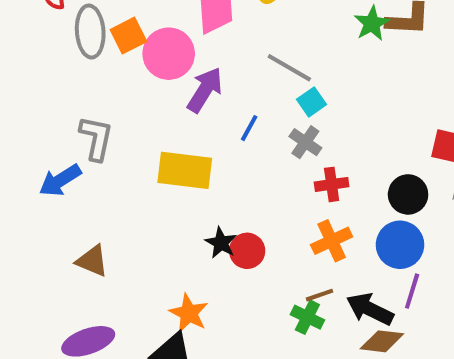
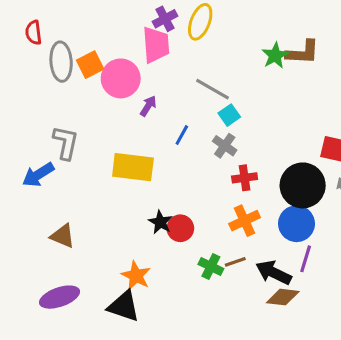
purple arrow: (205, 90) -> (148, 106), size x0.6
black circle: (408, 194) -> (303, 185), size x1.5
green cross: (307, 317) -> (211, 266), moved

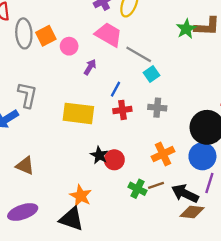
pink trapezoid: (156, 45) -> (109, 35), moved, turned -56
pink circle: (121, 78) -> (69, 46), size x0.6
gray cross: (225, 146) -> (157, 108), moved, turned -30
red cross: (245, 178) -> (122, 110), moved

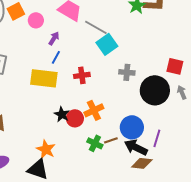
cyan square: (151, 74) -> (107, 44), size x1.5
blue line: (115, 89) -> (56, 57), moved
gray cross: (157, 108) -> (127, 72), moved
orange cross: (163, 154) -> (94, 110), moved
blue circle: (202, 156) -> (132, 127), moved

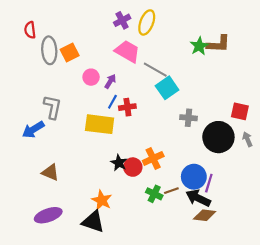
pink circle: (36, 20) -> (91, 77), moved
red cross: (82, 75) -> (127, 107), moved
purple line: (157, 138) -> (209, 183), moved

